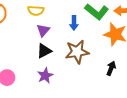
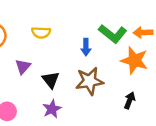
purple triangle: (43, 30) -> (23, 66), moved
black triangle: (44, 51) -> (51, 80), turned -42

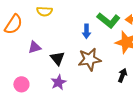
yellow semicircle: (41, 33) -> (44, 11), moved
purple triangle: (23, 66) -> (34, 47), turned 32

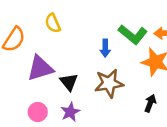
yellow semicircle: (44, 11) -> (53, 23), turned 63
purple triangle: (34, 47) -> (40, 68), size x1.6
pink circle: (21, 84) -> (38, 112), moved

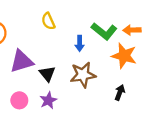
yellow semicircle: (53, 23) -> (48, 21), moved

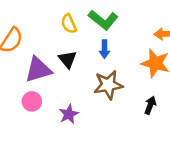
green L-shape: (104, 31) -> (103, 20), moved
black triangle: (47, 74) -> (68, 59), moved
pink circle: (19, 100) -> (32, 101), moved

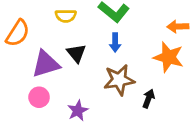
yellow semicircle: (69, 24) -> (66, 16), moved, turned -66
black arrow: (150, 105) -> (148, 99), moved

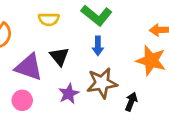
purple triangle: (46, 64) -> (29, 67), turned 36
purple star: (78, 111) -> (69, 94), moved

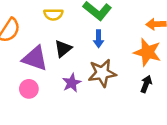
black triangle: (59, 57) -> (63, 49), turned 30
black arrow: (131, 102) -> (146, 84), moved

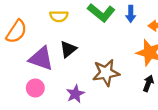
blue arrow: (99, 39) -> (131, 14), moved
purple star: (72, 83) -> (75, 94), moved

